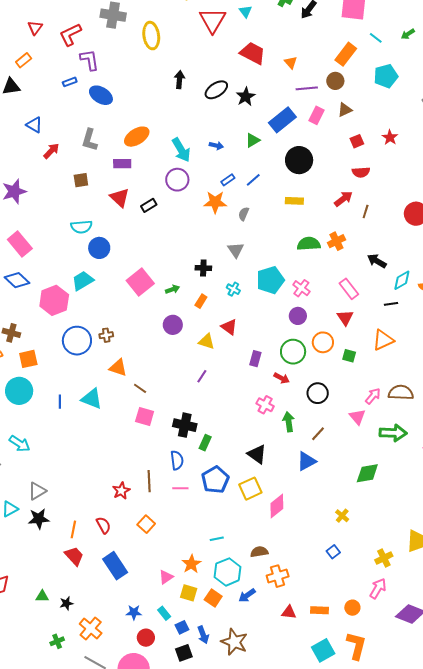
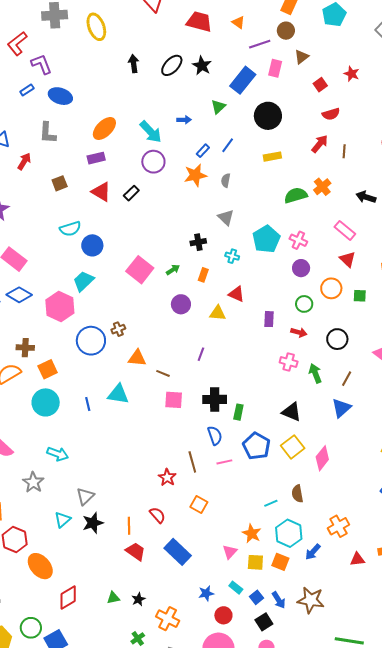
gray L-shape: (90, 140) -> (48, 133), moved
green circle: (293, 352) -> (304, 304), size x0.7
purple line: (202, 376) -> (201, 354), moved
brown semicircle: (259, 552) -> (297, 494), moved, turned -78

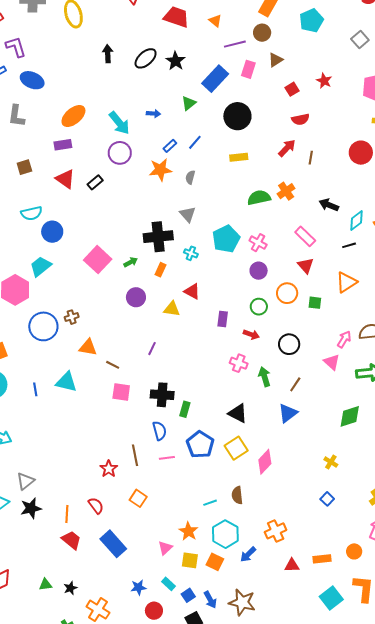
black cross: (198, 242) -> (158, 237), size x1.8

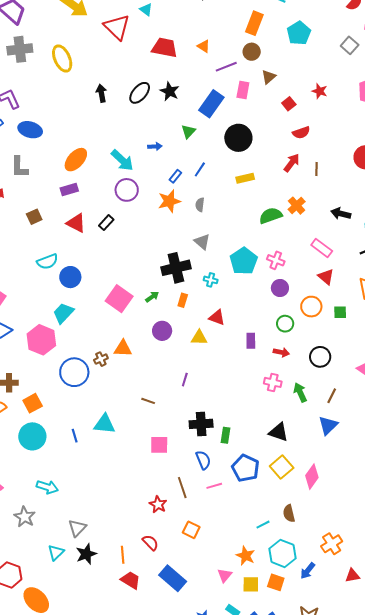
orange triangle: (88, 347) -> (123, 348), moved
pink square: (121, 392) -> (159, 445), moved

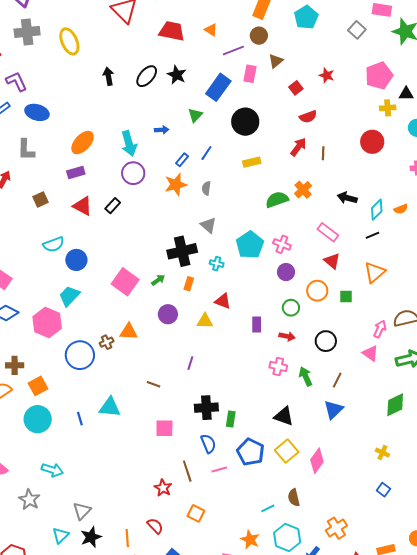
cyan arrow: (122, 160) -> (129, 143), turned 30

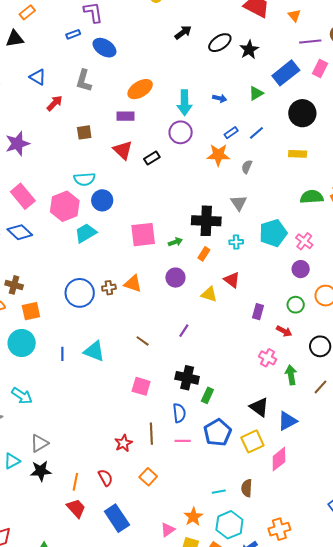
black arrow: (108, 76) -> (183, 32), turned 48
cyan cross: (217, 264) -> (236, 242), turned -32
pink square: (125, 282) -> (143, 235), turned 32
pink hexagon: (47, 323) -> (65, 206), moved
blue triangle: (333, 410) -> (287, 421), moved

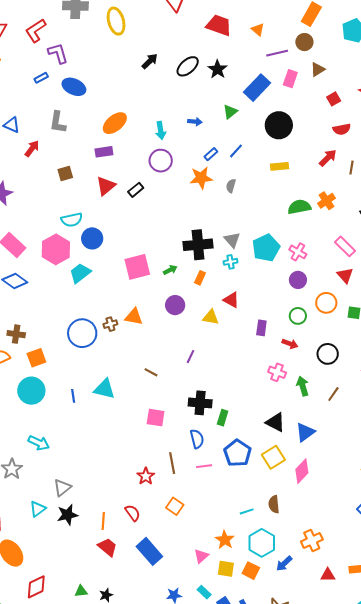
cyan arrow: (184, 103) -> (161, 131), size x0.7
red triangle: (123, 150) -> (106, 186), turned 45
gray triangle: (239, 203) -> (232, 240), moved

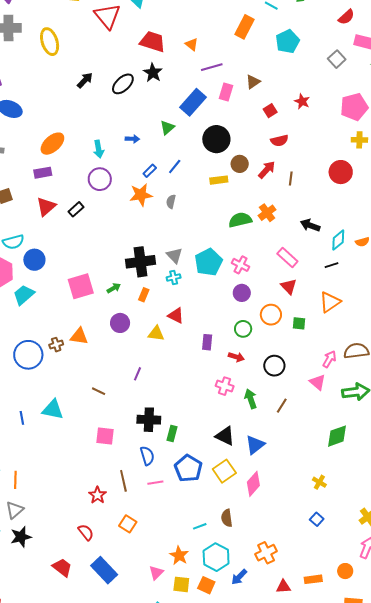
brown circle: (304, 42) -> (240, 164), moved
black star: (218, 69) -> (153, 73), moved
orange line: (103, 521) -> (15, 480), moved

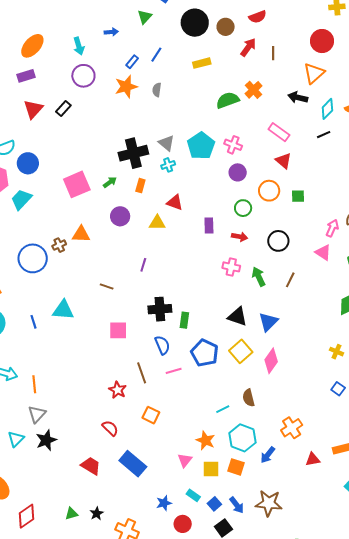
brown circle: (240, 164) -> (226, 27), moved
orange triangle: (330, 302) -> (314, 73), moved

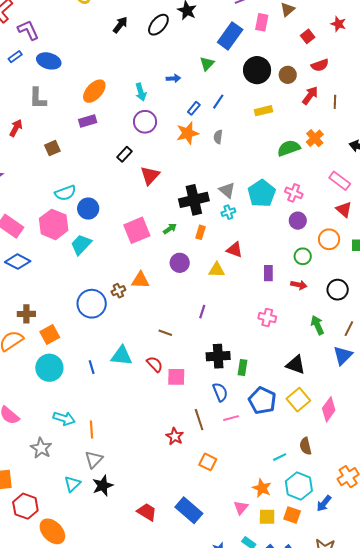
red triangle: (33, 109) -> (150, 176), moved
pink cross: (231, 267) -> (267, 318), moved
blue triangle: (268, 322) -> (343, 355), moved
red semicircle: (110, 428) -> (155, 364), moved

